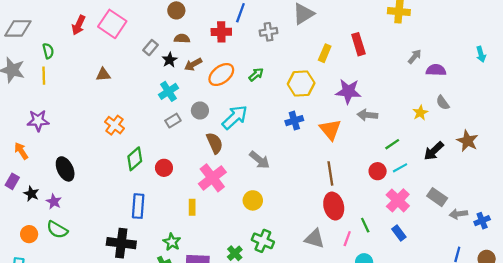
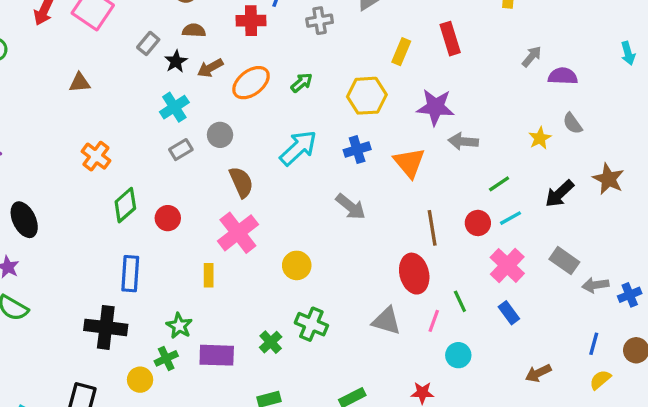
cyan arrow: (235, 117) -> (298, 148), moved
gray arrow: (260, 160) -> (351, 207), moved
brown line: (330, 173) -> (432, 228), moved

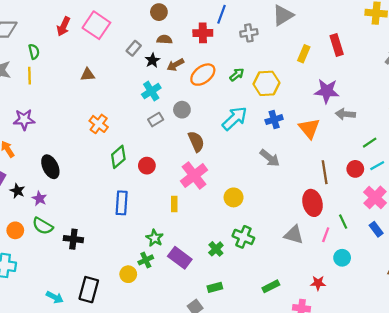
yellow hexagon: (367, 96) -> (266, 83), moved
black cross: (106, 327) -> (73, 239), moved, size x0.7
purple rectangle: (217, 355) -> (180, 258), turned 35

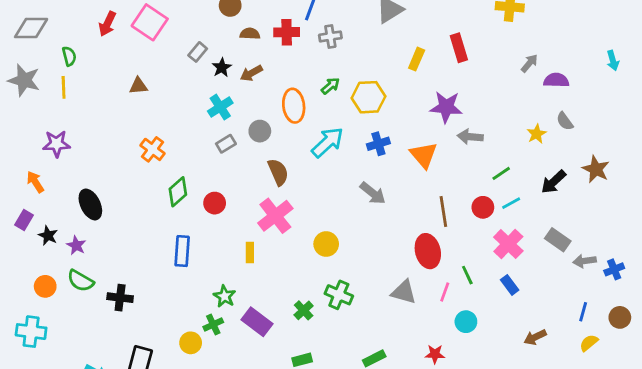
gray cross: (249, 33) -> (330, 36), moved
brown semicircle: (164, 39) -> (250, 34), moved
orange ellipse: (203, 75) -> (294, 106), moved, turned -60

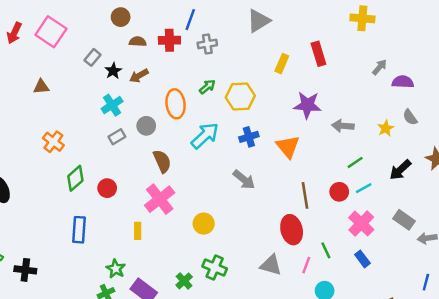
gray arrow: (470, 137) -> (343, 126), moved

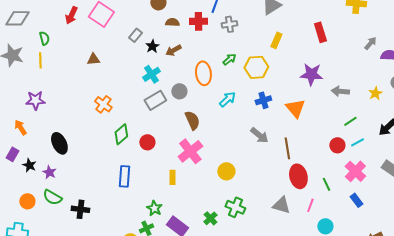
yellow rectangle: (282, 64) -> (276, 40), moved
cyan arrow: (205, 136) -> (227, 99), size x0.7
gray rectangle: (117, 137) -> (155, 100), size x1.5
brown line: (305, 195) -> (287, 148), moved
green line: (326, 250) -> (326, 184), moved

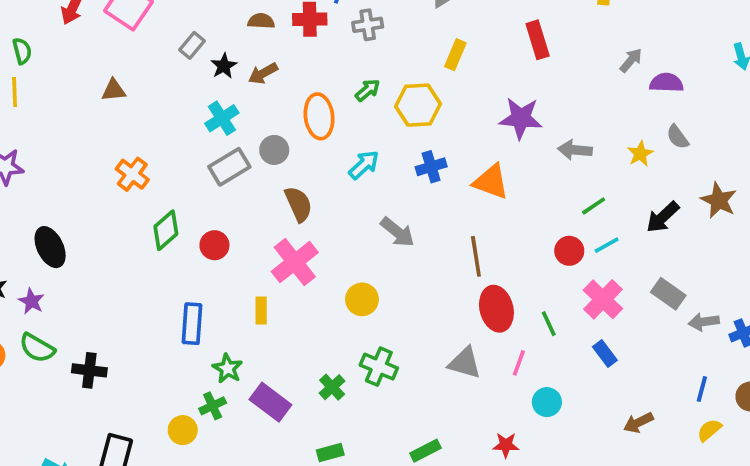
orange triangle: (295, 108) -> (491, 182), turned -30
gray arrow: (259, 135) -> (397, 232), moved
blue rectangle: (124, 176) -> (192, 324), moved

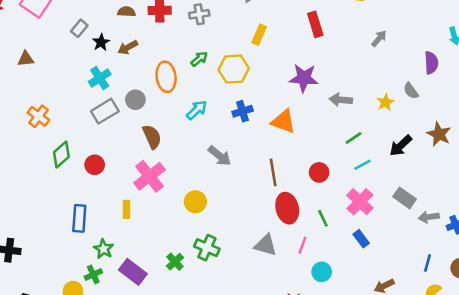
purple semicircle: (666, 83) -> (431, 63), moved, turned 85
red circle: (569, 251) -> (319, 172), moved

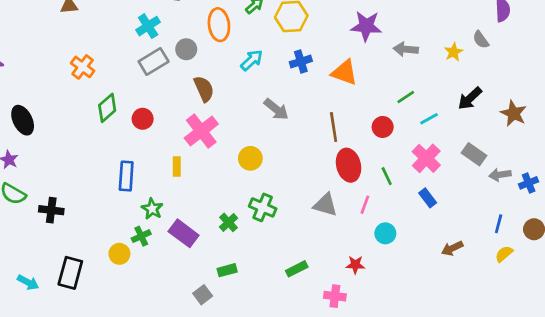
brown star: (439, 134) -> (514, 113), moved
green line: (354, 138) -> (406, 97), moved

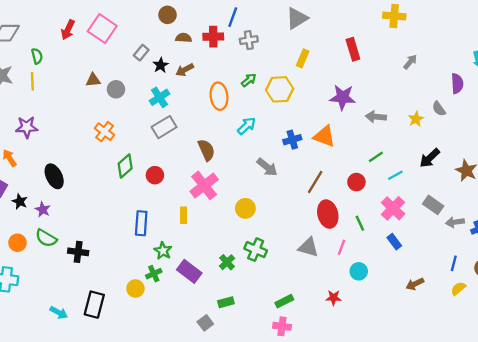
gray circle: (186, 49) -> (116, 89), moved
blue cross: (301, 62) -> (292, 140), moved
brown line: (334, 127) -> (315, 182), turned 40
pink cross: (335, 296) -> (282, 326), moved

